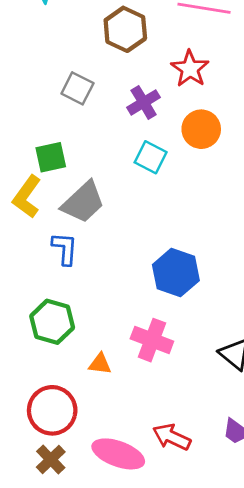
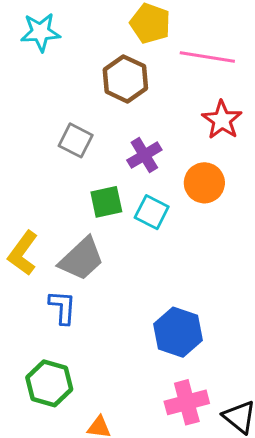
red star: (190, 69) -> (222, 120), moved
green square: (51, 157) -> (106, 202), moved
pink cross: (152, 340) -> (187, 402), moved, turned -36

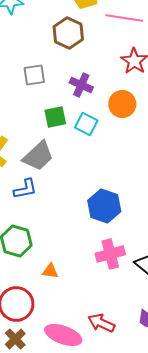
gray square: (76, 140) -> (34, 75), turned -35
purple cross: (144, 155) -> (81, 85), turned -35
blue L-shape: (62, 307) -> (25, 189), turned 75

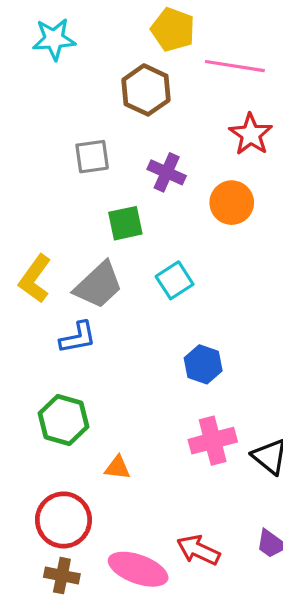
cyan square: (86, 124) -> (175, 280), moved, turned 30
blue hexagon: (104, 206) -> (203, 364), size x0.7
brown cross: (15, 339) -> (62, 576), turned -35

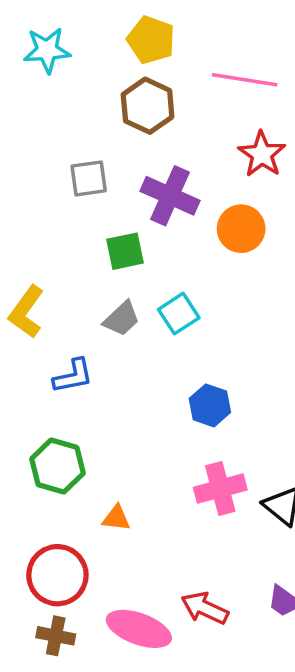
yellow pentagon: (173, 30) -> (151, 40), moved
purple cross: (167, 172) -> (170, 196), size x1.4
gray trapezoid: (98, 285) -> (122, 319), moved, size x0.7

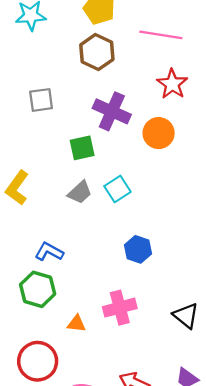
gray square: (89, 178) -> (41, 100), moved
blue L-shape: (73, 376) -> (49, 252), moved, turned -140
pink cross: (220, 489) -> (120, 308), moved

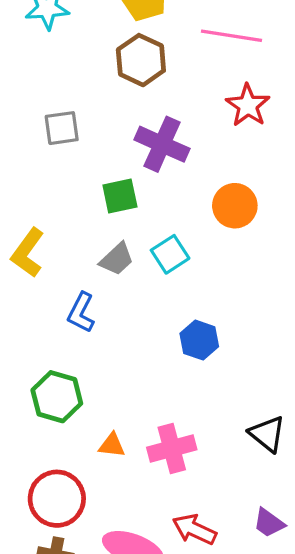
orange circle: (159, 133) -> (235, 206), moved
blue L-shape: (49, 252) -> (81, 313), moved, turned -92
pink cross: (120, 308) -> (172, 448), moved

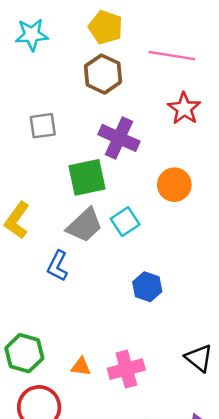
green square: (120, 196) -> (87, 177), size x1.4
gray trapezoid: (117, 259) -> (85, 225), size x1.4
green hexagon: (57, 397) -> (24, 353), moved

